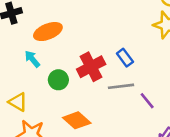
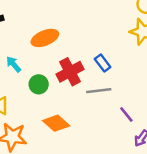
orange ellipse: (48, 32) -> (45, 38), moved
purple line: (147, 101) -> (126, 114), moved

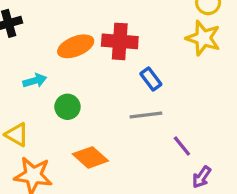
cyan arrow: (14, 64) -> (35, 81), turned 114
red cross: (70, 72) -> (120, 41), moved, turned 32

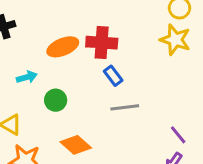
blue rectangle: (151, 79) -> (113, 76), moved
purple line: (182, 146) -> (178, 135), moved

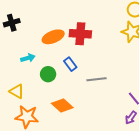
blue rectangle: (113, 76) -> (70, 64), moved

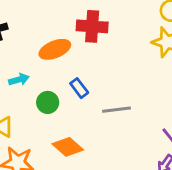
red cross: (80, 34) -> (92, 26), moved

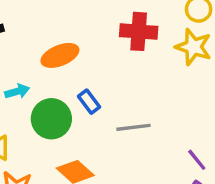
red cross: (92, 26) -> (139, 31), moved
green circle: (48, 102) -> (51, 119), size x1.5

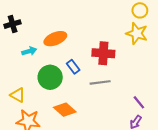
red cross: (139, 31) -> (103, 53), moved
cyan arrow: (17, 91) -> (29, 51), moved

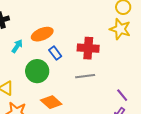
cyan arrow: (29, 51) -> (17, 46), turned -40
blue rectangle: (73, 67) -> (55, 53), moved

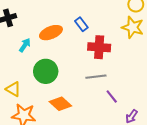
blue rectangle: (55, 53) -> (81, 24), moved
purple line: (122, 95) -> (112, 96), moved

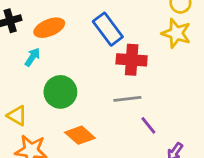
blue rectangle: (81, 24) -> (108, 29), size x1.6
orange ellipse: (51, 33) -> (49, 28), moved

